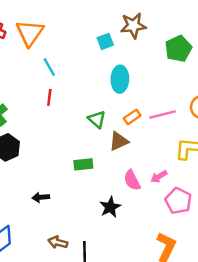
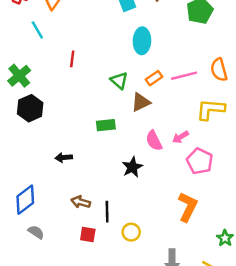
cyan line: (49, 67) -> (37, 30), moved

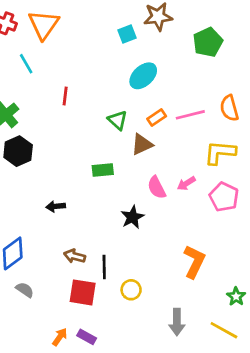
cyan ellipse: (142, 41) -> (143, 76), turned 45
pink pentagon: (200, 161) -> (224, 197), moved
red square: (88, 235) -> (83, 292), size x1.5

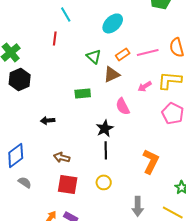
cyan line: (26, 64) -> (66, 14), moved
pink arrow: (186, 183) -> (145, 86), moved
black line: (104, 267) -> (106, 150), moved

